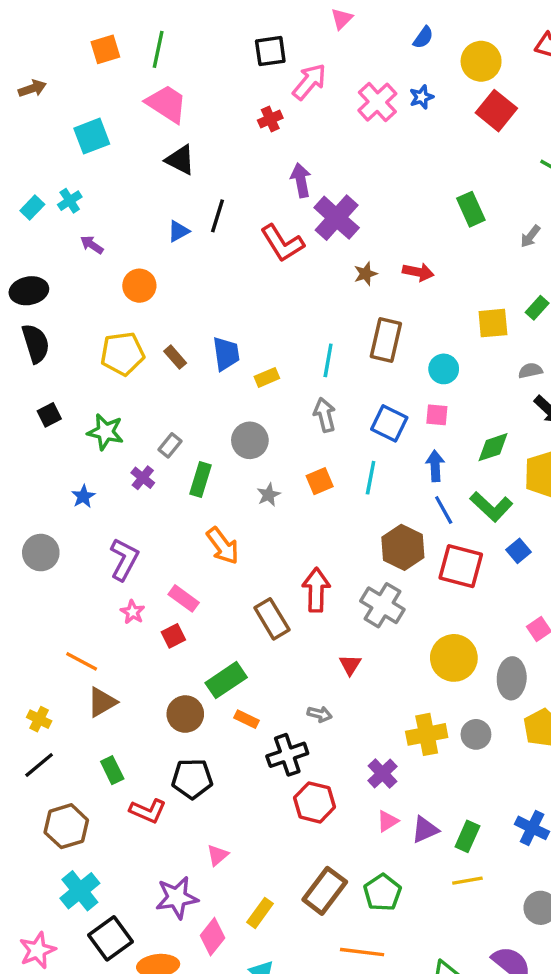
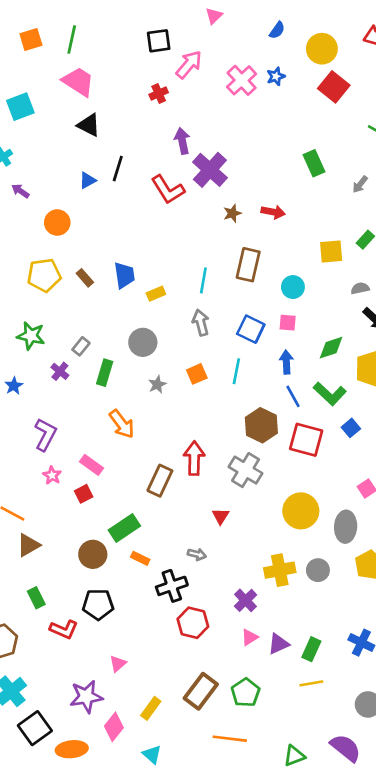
brown rectangle: (272, 619) -> (160, 481), turned 56

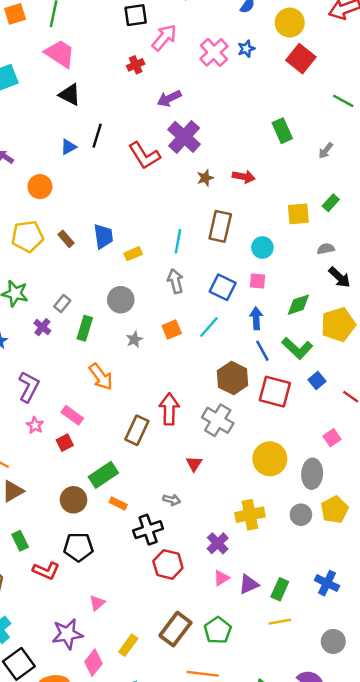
purple arrow: (182, 141) -> (169, 98), moved, turned -105
cyan line: (236, 371) -> (209, 327), turned 30
gray circle: (318, 570) -> (301, 515), moved

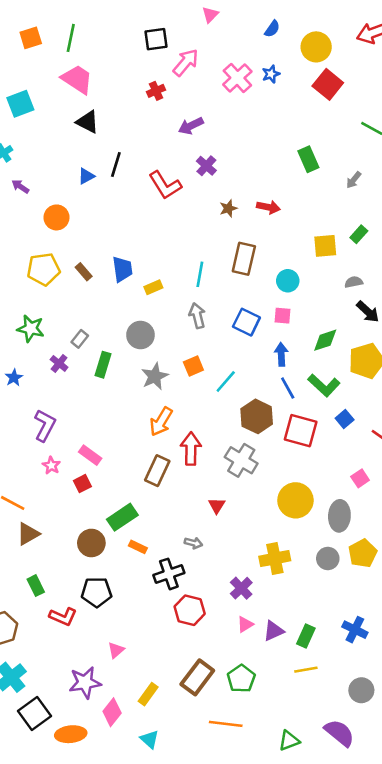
purple cross: (184, 137) -> (206, 166), size x0.6
cyan line: (209, 327) -> (226, 382), moved
gray star: (134, 339) -> (155, 376), size x1.5
orange arrow: (101, 377) -> (161, 422), moved, turned 68

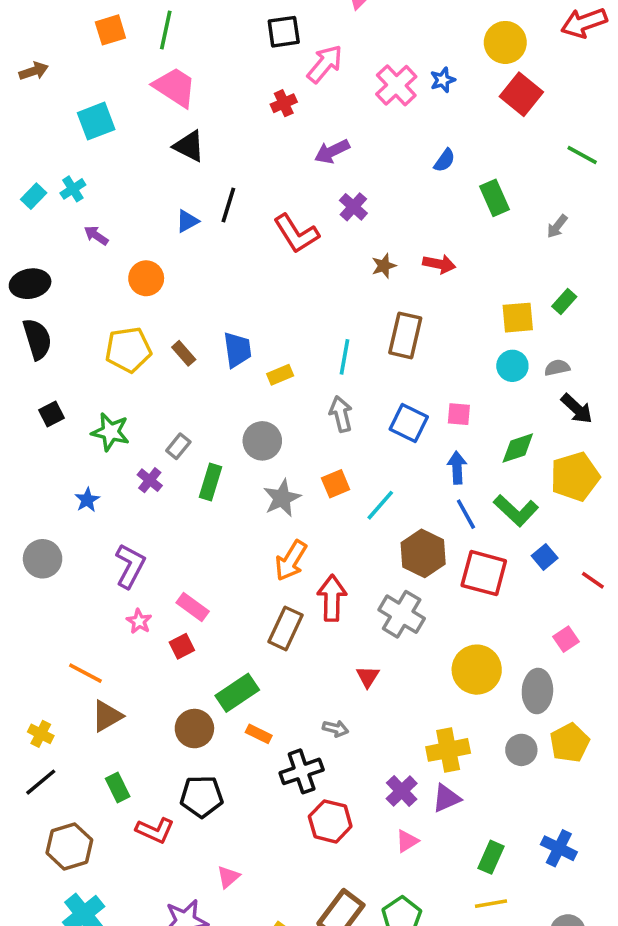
blue semicircle: (272, 29) -> (445, 160), moved
cyan circle: (288, 281) -> (512, 366), moved
purple triangle: (274, 631) -> (446, 798), moved

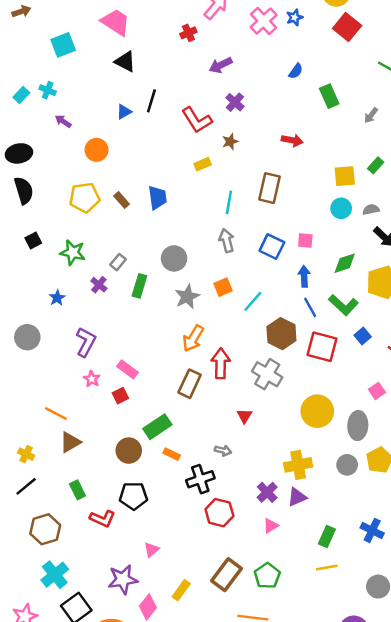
cyan cross: (73, 189) -> (48, 90), turned -35
brown star: (384, 266) -> (230, 142), moved
yellow rectangle: (280, 375) -> (203, 164), moved

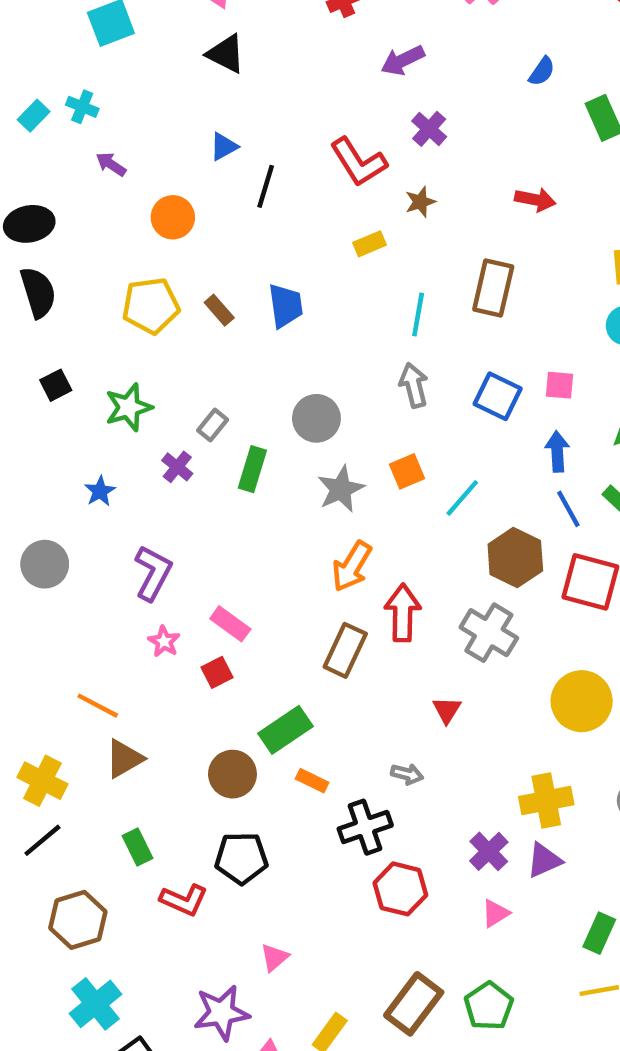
black line: (151, 101) -> (266, 186), moved
green star: (73, 252) -> (129, 407), turned -30
yellow cross: (26, 454) -> (42, 781), size x1.5

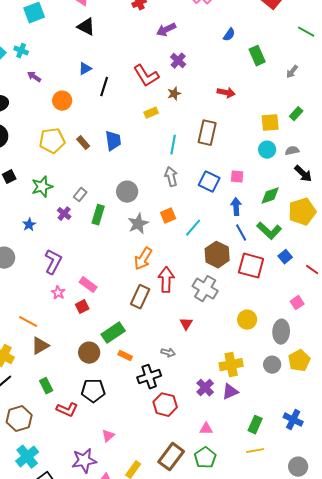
yellow circle: (582, 701) -> (247, 320), size x0.7
pink triangle: (495, 913) -> (206, 429), moved, turned 32

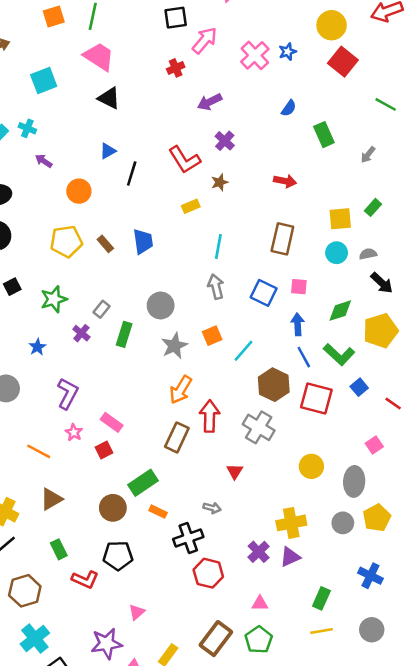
brown rectangle: (207, 133) -> (282, 239), moved
orange line: (28, 322) -> (39, 451), moved
blue cross: (293, 420) -> (370, 576), moved
gray circle: (298, 467) -> (372, 630), moved

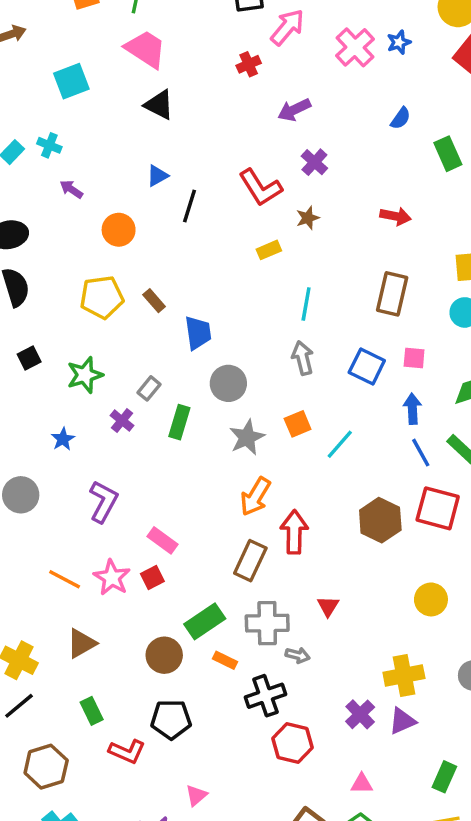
blue trapezoid: (143, 241) -> (198, 333), moved
brown hexagon: (274, 385) -> (380, 520), moved
gray cross: (259, 427) -> (267, 623), moved, turned -32
pink star: (74, 432) -> (112, 578), moved, size x1.5

